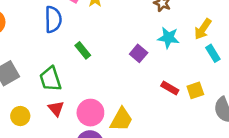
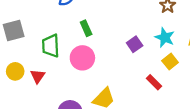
yellow square: (195, 90) -> (170, 62), moved, turned -35
red triangle: (56, 109) -> (38, 76), moved
pink circle: (90, 113) -> (82, 58), moved

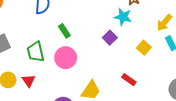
cyan star: (165, 38) -> (123, 17), moved
red rectangle: (154, 82) -> (129, 80), moved

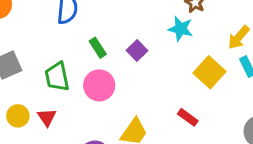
purple square: (110, 38) -> (137, 51), moved
yellow square: (144, 48) -> (210, 72), size x1.5

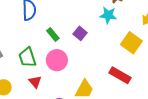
red triangle: (47, 117) -> (35, 82), moved
red rectangle: (188, 117) -> (120, 75), size x1.5

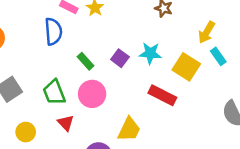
cyan star: (108, 15) -> (150, 53), moved
red rectangle: (120, 75) -> (162, 95), moved

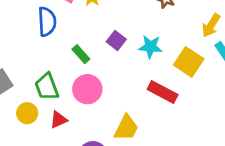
purple square: (120, 58) -> (116, 41), moved
red triangle: (66, 123) -> (59, 120), turned 48
yellow circle: (26, 132) -> (27, 113), moved

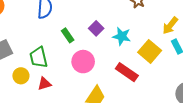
pink circle: (87, 89) -> (83, 62), moved

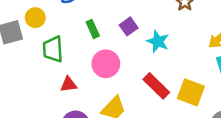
yellow square: (150, 51) -> (191, 92), moved, turned -30
yellow circle: (21, 76) -> (35, 18), moved
red triangle: (44, 84) -> (69, 84), moved

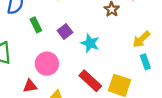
green rectangle: (93, 29) -> (36, 25), moved
red triangle: (69, 84) -> (30, 86), moved

